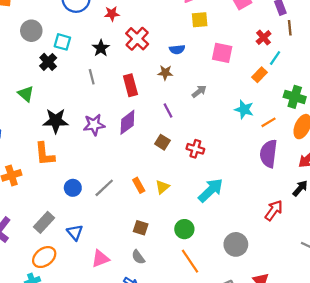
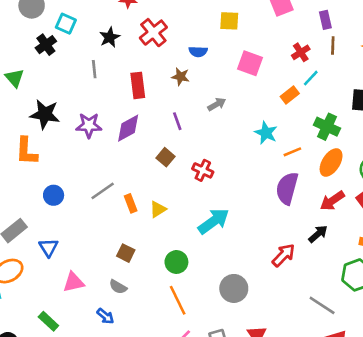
gray line: (104, 188) -> (103, 191), moved
gray semicircle: (138, 257) -> (118, 287), turned -32

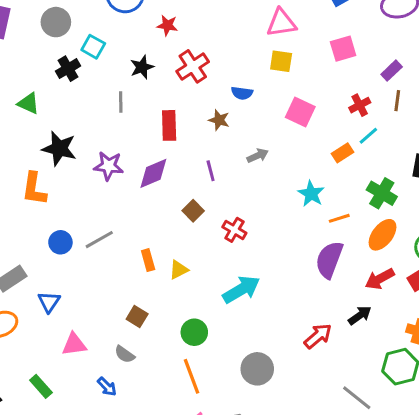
purple rectangle: (325, 20) -> (392, 71), turned 54
green triangle: (15, 78) -> (28, 103), turned -30
gray line: (103, 191) -> (99, 240), moved

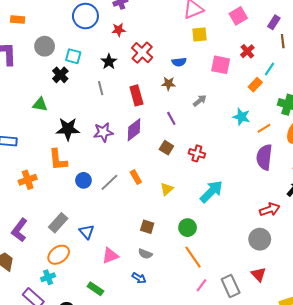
red cross: (360, 105) -> (247, 51), moved
blue circle: (60, 242) -> (83, 180), moved
orange rectangle: (148, 260) -> (136, 177), moved
red arrow: (318, 336) -> (270, 209), turned 36
gray circle: (257, 369) -> (260, 239), moved

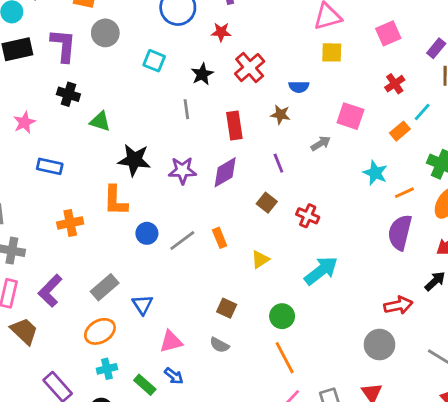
gray circle: (45, 46) -> (105, 33), moved
pink square: (221, 65) -> (350, 116), moved
black cross: (60, 75) -> (68, 94), moved, turned -35
cyan cross: (48, 277) -> (107, 369), moved
blue arrow: (139, 278) -> (174, 376), moved

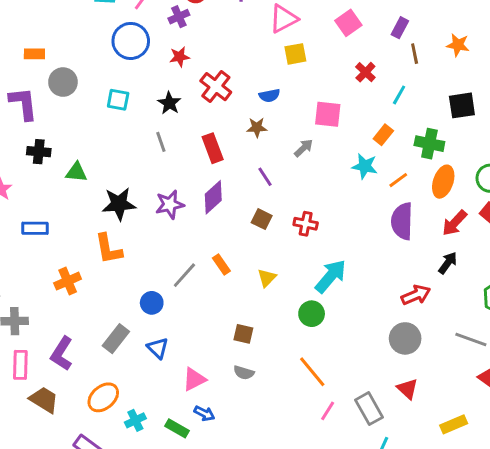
orange rectangle: (400, 131) -> (383, 135), moved
blue circle: (147, 233) -> (152, 303), moved
green circle: (282, 316) -> (312, 314), moved
orange ellipse: (100, 331) -> (103, 397), moved

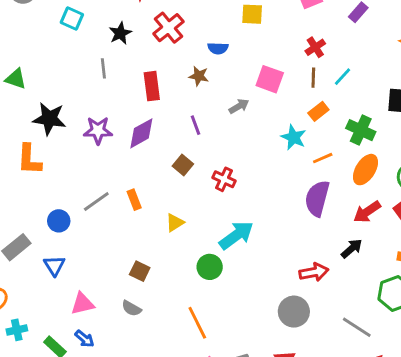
brown line: (415, 54) -> (313, 78), moved

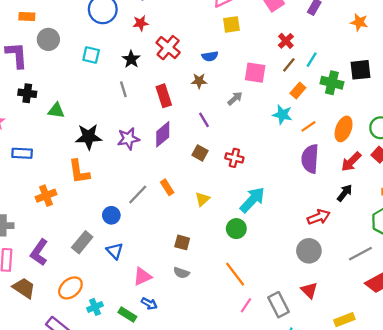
brown line: (313, 78) -> (289, 65), turned 49
green cross: (361, 130) -> (332, 83), moved
gray line: (357, 327) -> (360, 254), turned -50

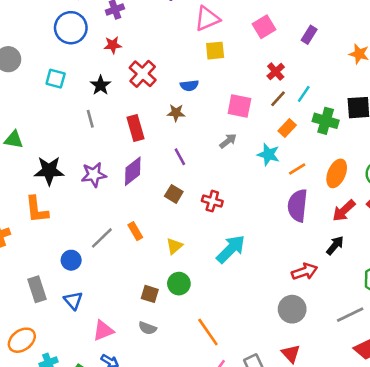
gray arrow: (235, 98) -> (228, 141), moved
green circle: (236, 229) -> (179, 284), moved
gray rectangle: (82, 242) -> (37, 289), turned -60

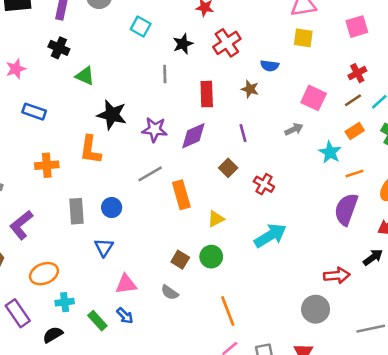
orange rectangle: (135, 231) -> (181, 195), size x1.5
gray line: (102, 238) -> (150, 174), moved
gray rectangle: (37, 289) -> (77, 211), moved

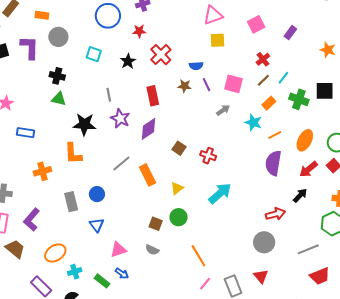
black cross: (59, 48) -> (57, 76), moved
gray line: (165, 74) -> (109, 95), moved
purple star: (155, 129) -> (120, 119), moved, turned 30
purple line: (243, 133) -> (207, 85), moved

